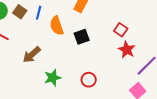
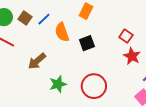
blue line: (39, 13) -> (44, 19), turned 32
red circle: (89, 80) -> (94, 86), size x1.6

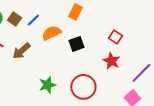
orange semicircle: (62, 32) -> (51, 33), turned 84
red star: (132, 56) -> (111, 61), moved
brown arrow: (37, 61) -> (21, 51), moved

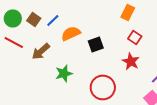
orange rectangle: (75, 12) -> (128, 12), moved
green star: (47, 85) -> (64, 73), moved

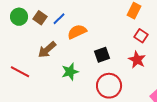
red line: (14, 42) -> (20, 72), moved
black square: (96, 44) -> (102, 55), moved

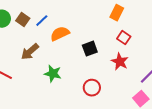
black square: (102, 55) -> (90, 49), moved
green star: (70, 72) -> (53, 74), turned 30
red circle: (109, 86) -> (92, 88), size x0.7

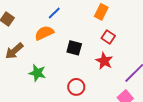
blue line: (42, 21) -> (54, 13), moved
black square: (90, 49) -> (74, 48), turned 35

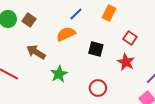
orange rectangle: (101, 12) -> (109, 13), moved
brown arrow: (14, 51) -> (36, 52), turned 72
green star: (37, 73) -> (59, 74), turned 30

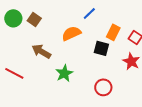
orange rectangle: (109, 13) -> (113, 32), moved
blue line: (76, 14) -> (89, 13), moved

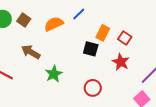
orange semicircle: (71, 33) -> (54, 24), moved

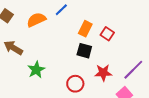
black square: (91, 49) -> (84, 51), moved
red star: (121, 62) -> (103, 73), moved, turned -30

